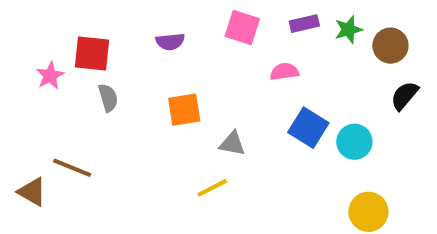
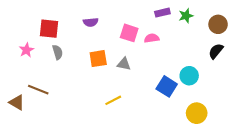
pink square: (242, 28) -> (129, 33), moved
brown circle: (390, 46) -> (218, 24), moved
pink star: (50, 76) -> (26, 50), moved
blue square: (308, 128) -> (167, 86), moved
gray triangle: (232, 144) -> (124, 64), moved

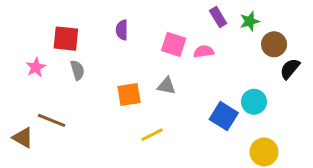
purple rectangle: (162, 13) -> (218, 17), turned 72
purple semicircle: (91, 22) -> (122, 30), turned 96
brown circle: (218, 24) -> (274, 44), moved
orange square: (98, 59) -> (129, 95), moved

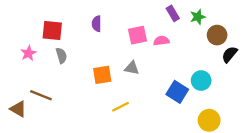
pink square: (174, 44) -> (138, 35), turned -30

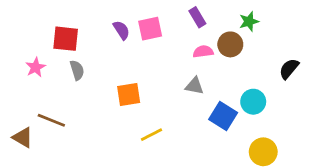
purple rectangle: (173, 13) -> (197, 17), moved
purple semicircle: (97, 24) -> (121, 30), turned 147
pink square: (138, 35) -> (150, 29), moved
brown circle: (217, 35) -> (230, 44), moved
gray triangle: (132, 68) -> (194, 86), moved

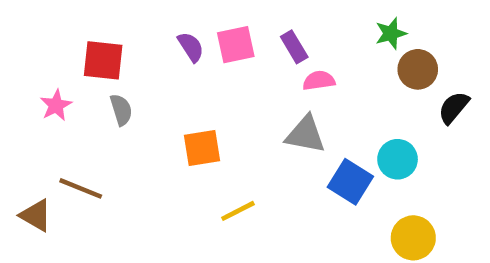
purple rectangle: (197, 17) -> (294, 47), moved
brown circle: (230, 44) -> (418, 69), moved
gray triangle: (194, 86) -> (305, 135), size x1.4

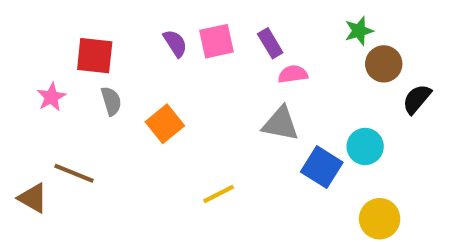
orange square: (202, 148) -> (165, 124), moved, turned -30

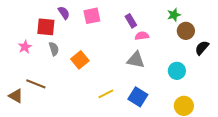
pink square: (216, 41) -> (92, 16), moved
purple semicircle: (175, 43) -> (64, 13), moved
blue square: (322, 167) -> (138, 97), moved

